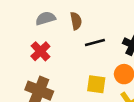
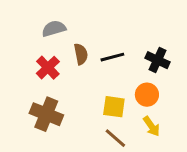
brown semicircle: (76, 21) -> (81, 54), moved

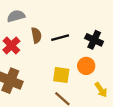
yellow arrow: (151, 126) -> (101, 90), moved

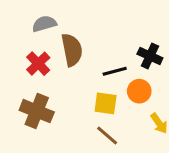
brown semicircle: (36, 35) -> (72, 50), size x1.5
black line: (60, 38) -> (115, 71), moved

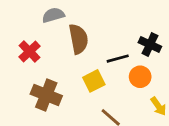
red cross: (38, 64) -> (29, 52), moved
yellow square: (106, 103) -> (94, 81), moved, turned -35

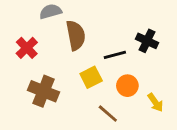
orange circle: (140, 77) -> (127, 86), moved

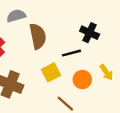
black cross: (147, 41) -> (90, 33), moved
yellow arrow: (155, 102) -> (106, 72), moved

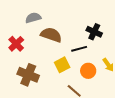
brown semicircle: (38, 36) -> (51, 35), turned -60

